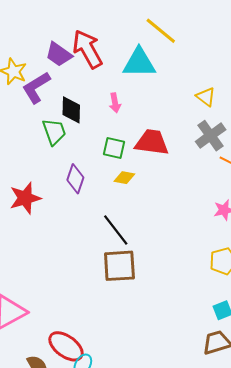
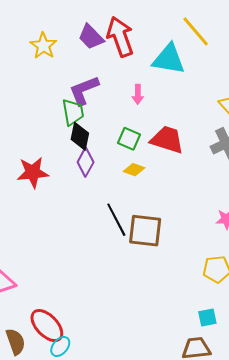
purple L-shape: (36, 87) -> (84, 90), moved
black diamond: (71, 110) -> (80, 136), moved
brown square: (119, 266) -> (145, 231), moved

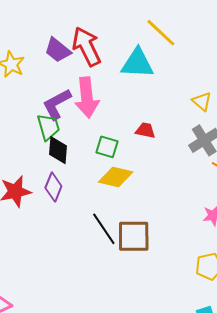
pink arrow: (138, 94) -> (87, 98), moved, size x2.0
red trapezoid: (167, 140) -> (145, 130), moved, size x0.6
purple diamond: (86, 162) -> (53, 187), moved
yellow diamond: (134, 170) -> (116, 177), size x1.6

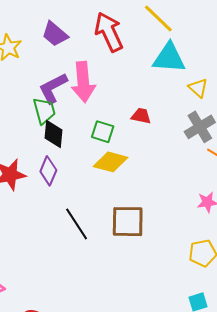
red arrow: (87, 47) -> (109, 32), moved
cyan triangle: (137, 63) -> (169, 58), moved
black line: (104, 229) -> (77, 224), moved

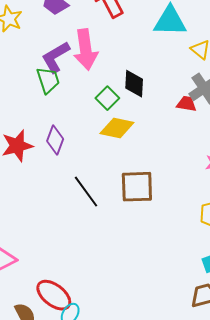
red trapezoid: (141, 116) -> (187, 104), moved
green square: (103, 132) -> (107, 98), turned 30
black diamond: (53, 134) -> (134, 84), moved

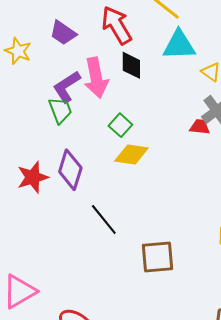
black diamond: (134, 84) -> (131, 65), moved
purple diamond: (55, 140) -> (70, 170), size x1.4
brown square: (137, 187) -> (157, 257), moved

